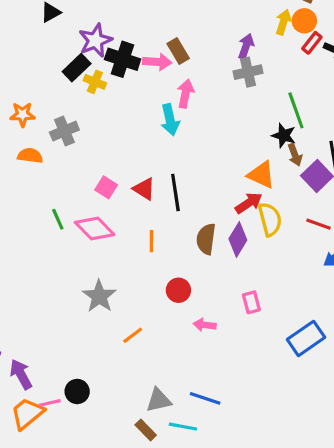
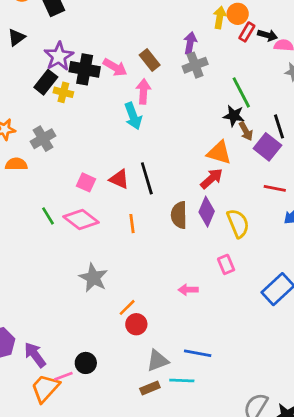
brown rectangle: (178, 51) -> (150, 60), moved
pink arrow: (157, 62) -> (115, 67), turned 35
yellow semicircle: (270, 219) -> (238, 223), moved
red circle: (178, 290) -> (136, 324), moved
brown rectangle: (146, 430) -> (150, 388), turned -60

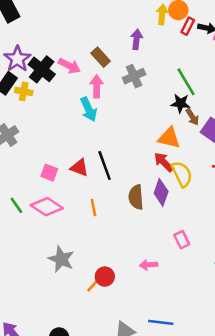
gray cross: (195, 65) -> (134, 76), moved
black cross: (85, 69) -> (42, 69), turned 32
red arrow: (212, 179) -> (164, 162), turned -90
yellow semicircle: (238, 223) -> (182, 174), moved
red circle: (136, 324) -> (105, 277), moved

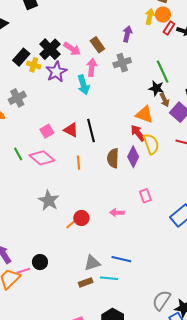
purple star: (17, 59) -> (56, 72), moved
pink square: (49, 173) -> (47, 131), turned 32

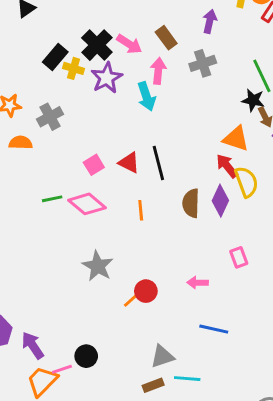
green line: (18, 154) -> (52, 199), turned -72
blue line: (121, 259) -> (214, 329), moved

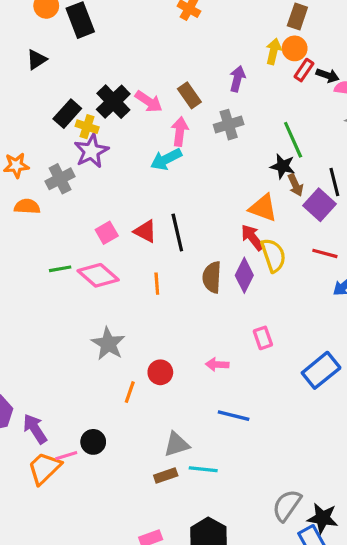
purple star: (107, 78) -> (91, 151), moved
cyan arrow: (146, 96) -> (166, 159), turned 80
orange line: (132, 299) -> (130, 392), moved, turned -30

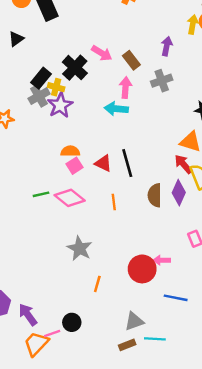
pink arrow: (149, 101) -> (102, 53), moved
cyan arrow: (166, 159) -> (116, 109), turned 35
gray cross: (60, 179) -> (39, 96), moved
orange semicircle: (27, 206) -> (70, 151), moved
red circle: (160, 372) -> (142, 269), moved, size x1.5

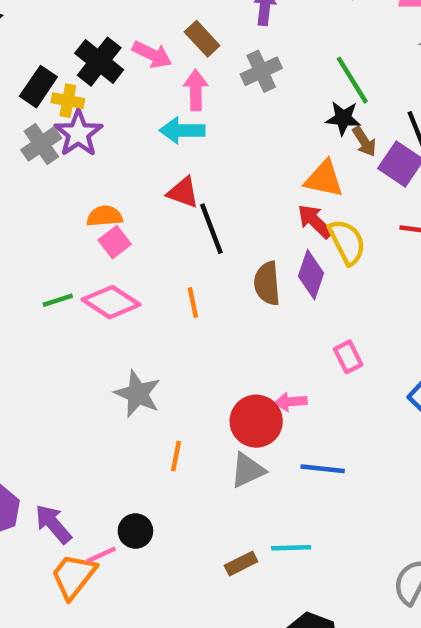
pink arrow: (102, 53) -> (152, 54), moved
gray cross: (39, 96) -> (41, 144), moved
red triangle: (103, 163) -> (183, 192), moved
gray triangle: (134, 321) -> (248, 470), moved

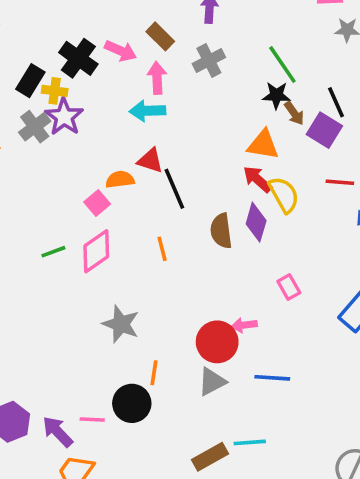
orange semicircle: (105, 216) -> (120, 179), moved
pink diamond: (111, 302) -> (96, 251), turned -66
black circle: (135, 531) -> (132, 403), moved, size x1.4
pink line: (101, 555) -> (92, 420), moved, turned 30
brown rectangle: (241, 563) -> (210, 457), size x1.4

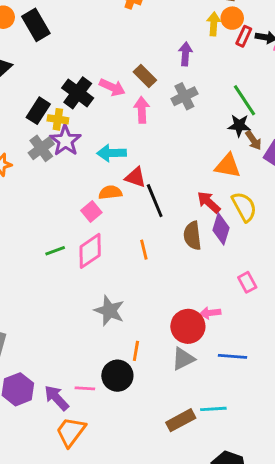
cyan arrow: (148, 111) -> (112, 153), moved
red arrow: (257, 179) -> (209, 202), moved

